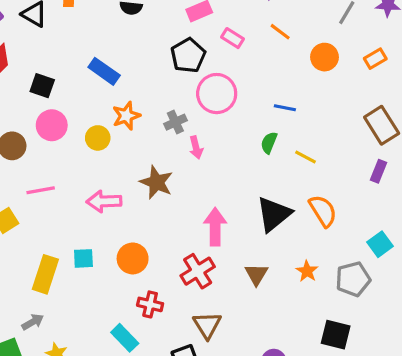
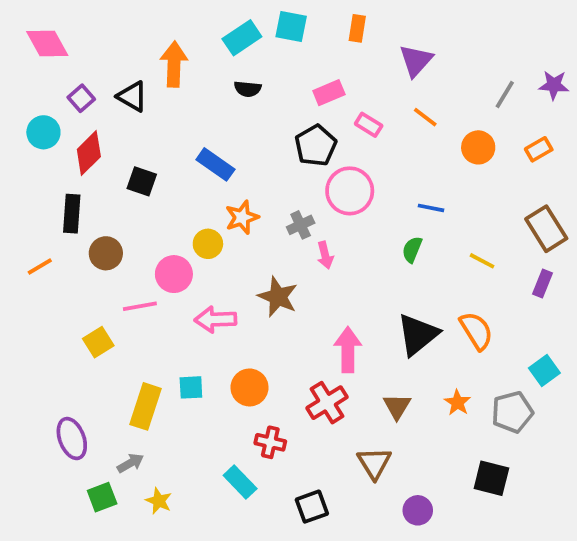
pink circle: (52, 125) -> (174, 274), moved
yellow line: (305, 157) -> (482, 261), moved
brown triangle: (207, 325) -> (374, 463), moved

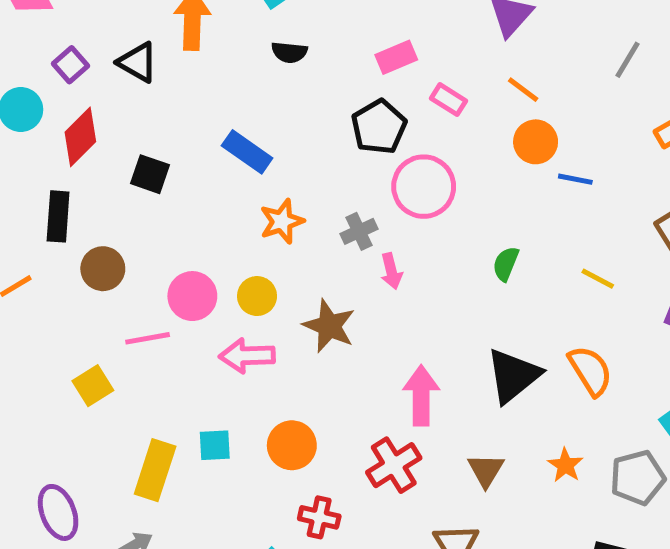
orange circle: (478, 147) -> (536, 142), moved
blue line: (431, 208) -> (575, 179), moved
yellow circle: (208, 244) -> (257, 296), moved

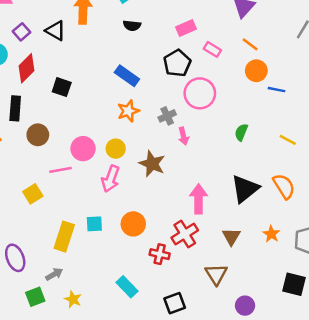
blue rectangle: (247, 152) -> (127, 76), moved
pink arrow: (247, 356) -> (111, 179), turned -68
red cross: (319, 517) -> (160, 254), moved

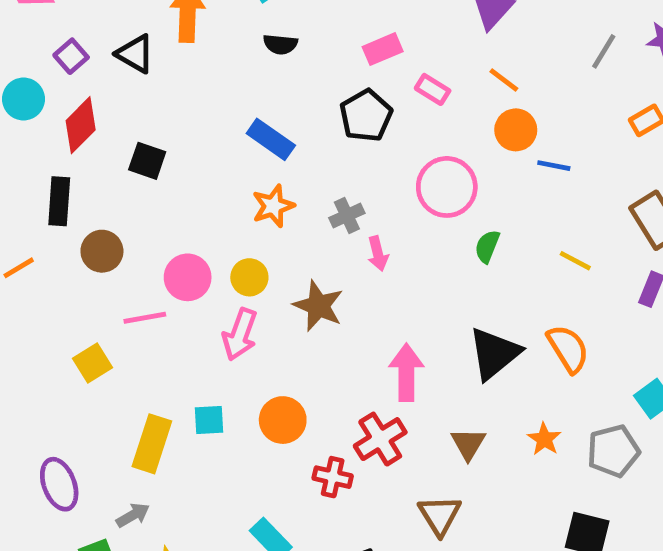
pink circle: (200, 93) -> (447, 187), moved

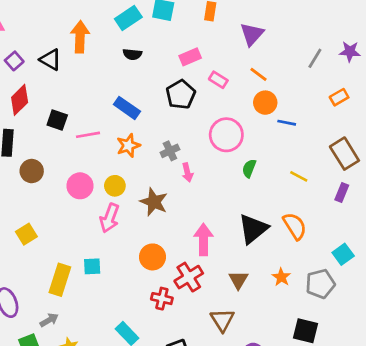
pink line: (145, 318) -> (88, 135), moved
orange circle: (283, 420) -> (152, 257), moved

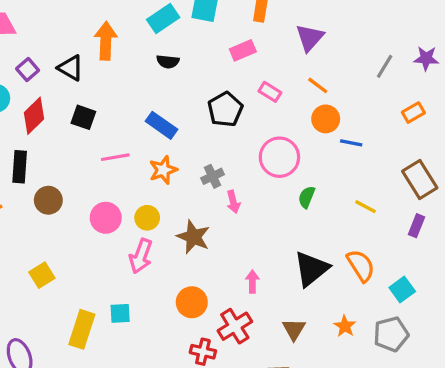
pink rectangle: (190, 57) -> (243, 50), moved
black square: (57, 120) -> (83, 117), moved
pink arrow: (203, 239) -> (252, 282), size x0.6
cyan square: (343, 254) -> (402, 290), moved

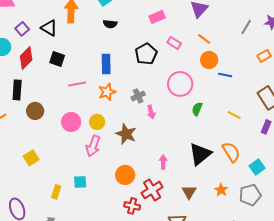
blue rectangle: (161, 125) -> (106, 64), turned 54
yellow rectangle: (82, 329) -> (56, 192), size x0.6

